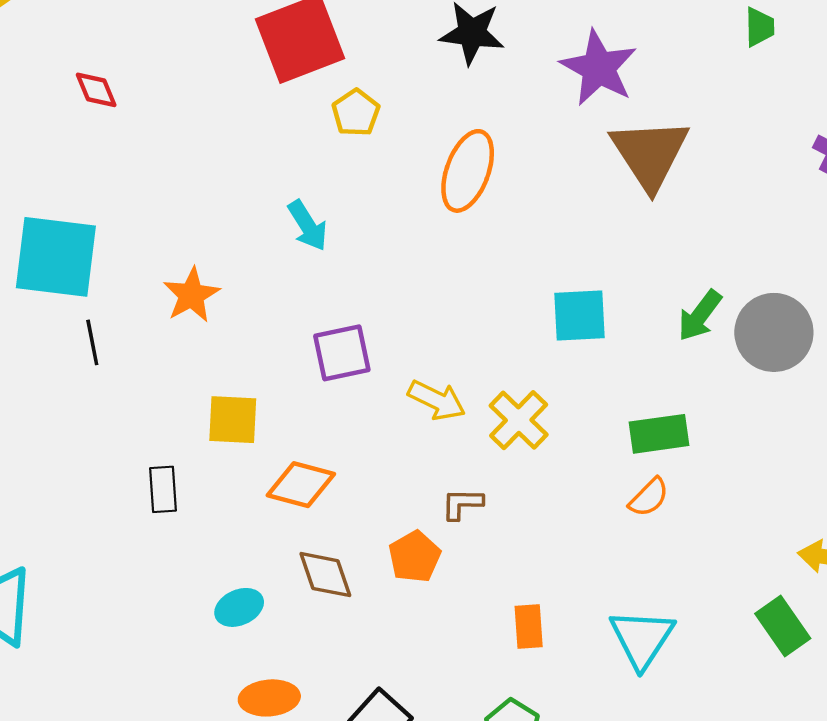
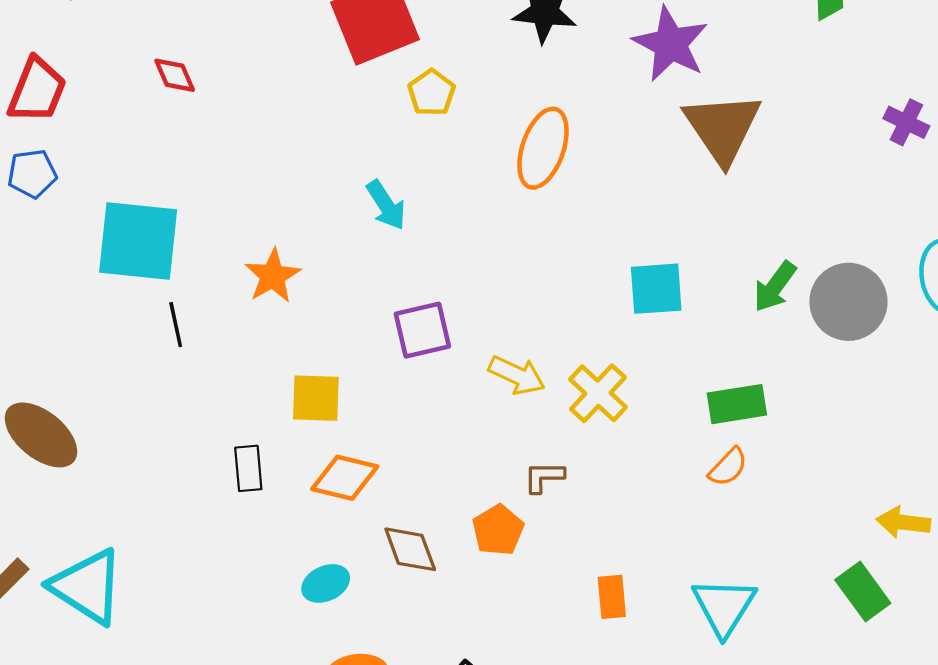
orange diamond: (301, 485) -> (345, 478), moved

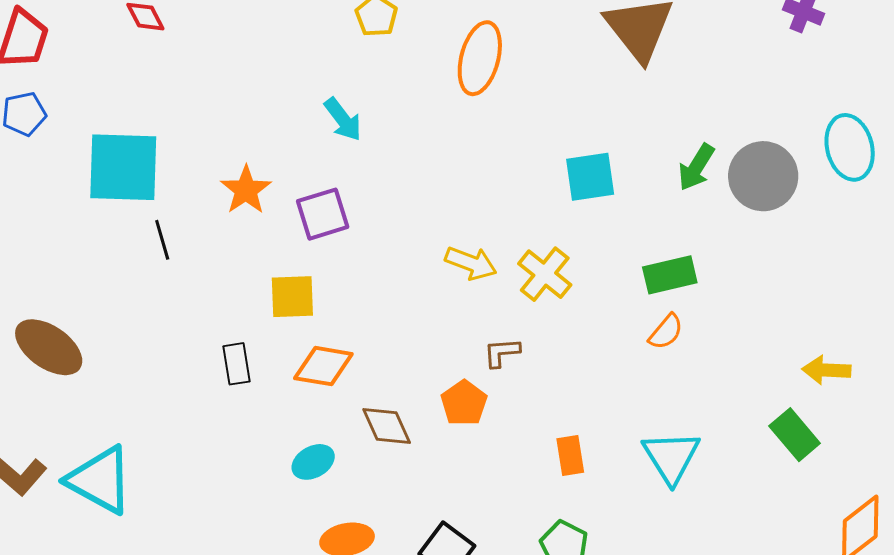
purple square: (422, 330) -> (323, 214), moved

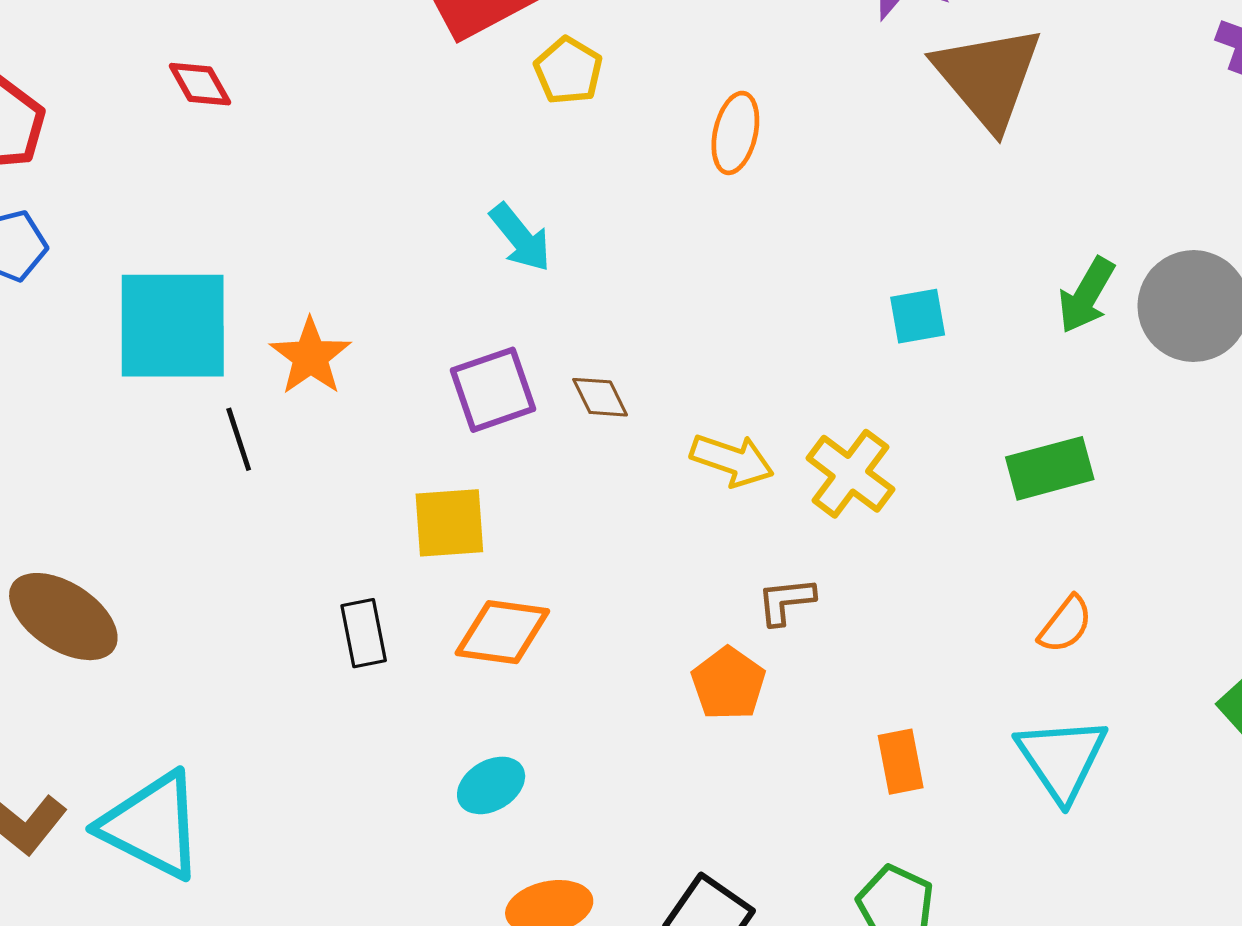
orange ellipse: (480, 58) -> (735, 133), size x0.7
cyan square: (590, 177) -> (918, 316), size x0.7
orange star: (246, 190) -> (310, 357), moved
orange semicircle: (666, 332) -> (1066, 624), moved
brown diamond: (387, 426) -> (600, 397), moved, size x0.7

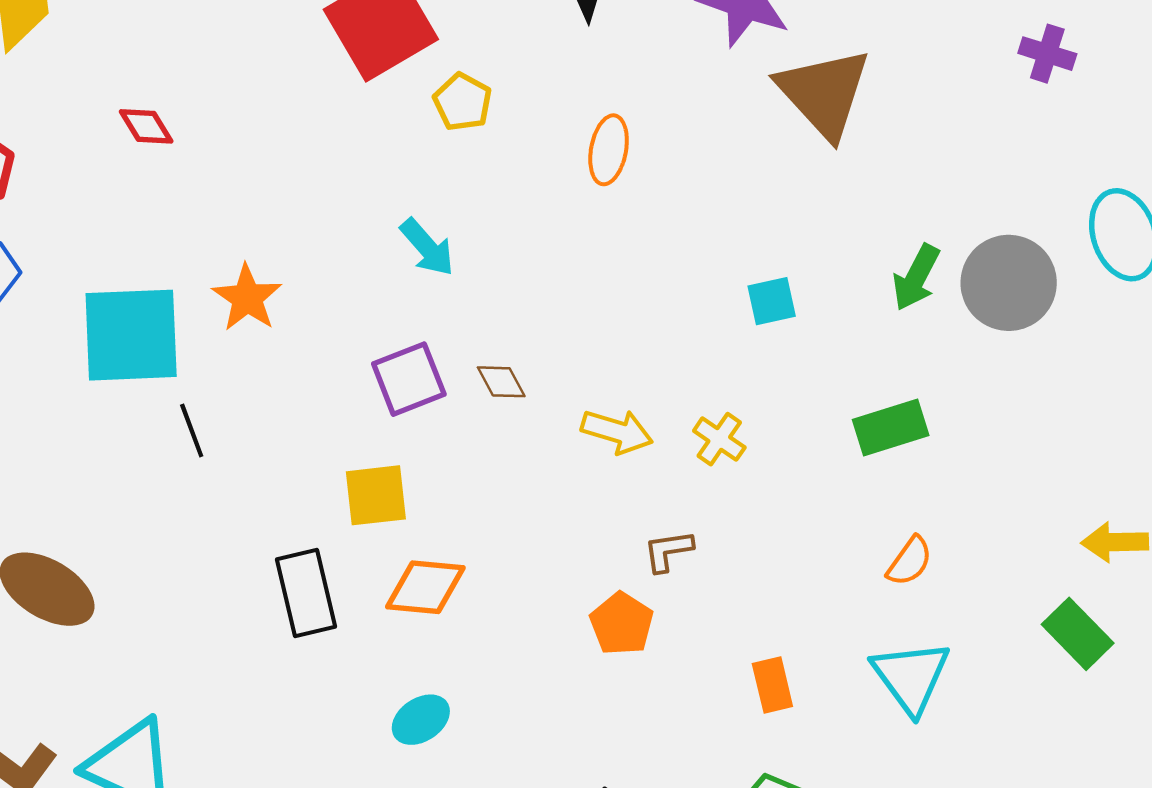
orange star: (310, 357) -> (247, 298), moved
yellow cross: (850, 474) -> (719, 439), size x0.7
black rectangle: (364, 633) -> (306, 593), size x1.5

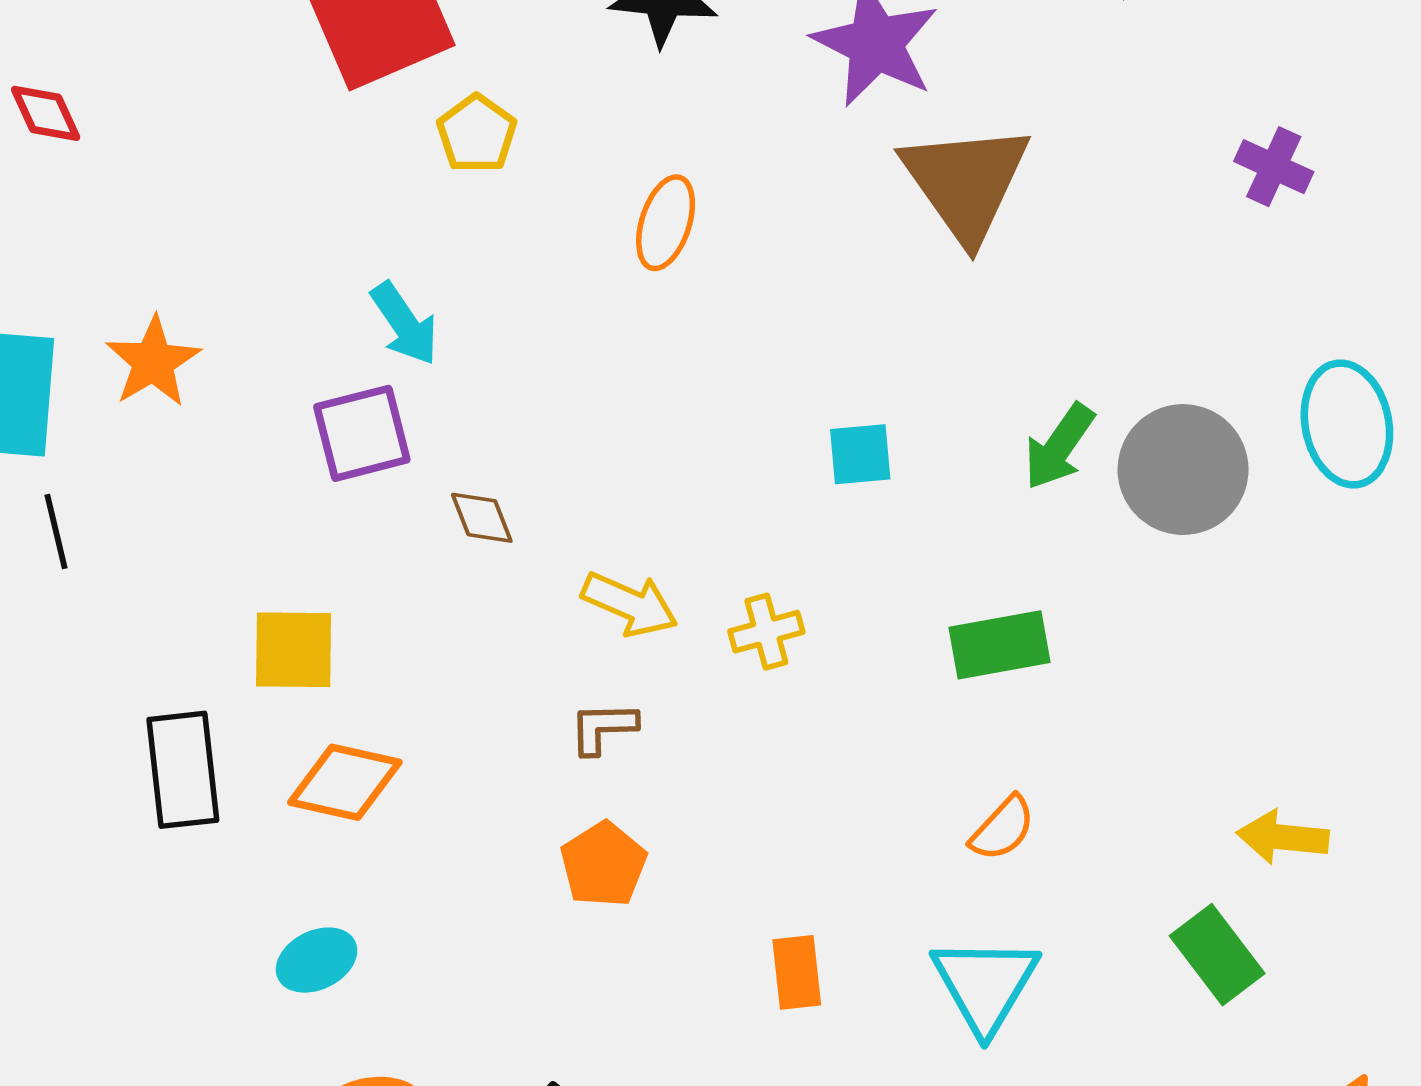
purple square: (409, 379) -> (362, 433), moved
yellow cross: (719, 439) -> (766, 632), turned 33
brown L-shape: (668, 551) -> (603, 728), moved

